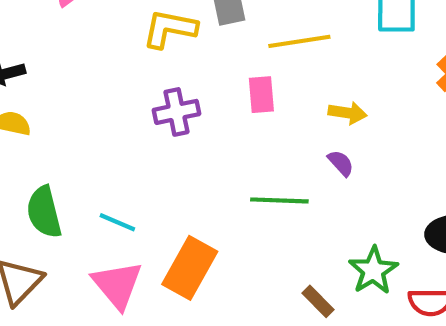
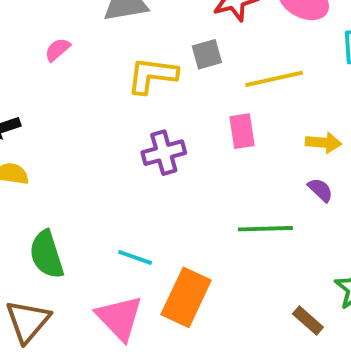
cyan line: (117, 222) -> (135, 257), moved

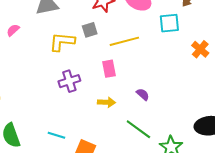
yellow arrow: (324, 143) -> (106, 102), moved
purple semicircle: (320, 190) -> (143, 94), moved
green line: (265, 229) -> (138, 129), moved, turned 40

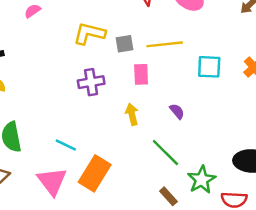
cyan square: (169, 23) -> (209, 67), moved
gray square: (90, 30) -> (124, 44), moved
yellow arrow: (106, 102) -> (132, 114), turned -114

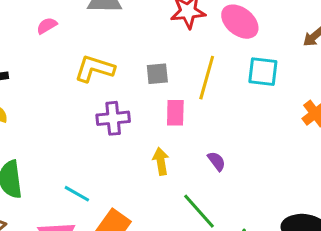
yellow L-shape: (89, 34) -> (95, 69), moved
yellow line: (165, 44) -> (207, 78), turned -72
cyan square: (209, 67) -> (263, 72), moved

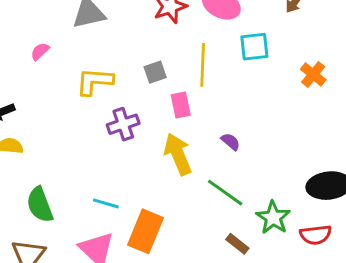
yellow arrow: (161, 161) -> (178, 154), size x1.6

